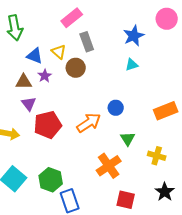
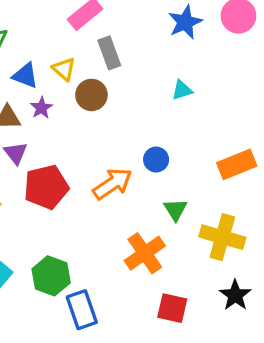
blue star: (134, 36) -> (185, 22), moved
yellow cross: (157, 156) -> (222, 237), size x1.5

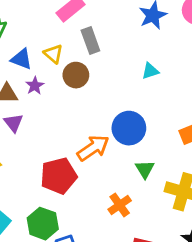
blue circle: (156, 160) -> (129, 128), size x1.6
red pentagon: (46, 187) -> (59, 176), moved
orange cross: (145, 253) -> (120, 205), size x0.7

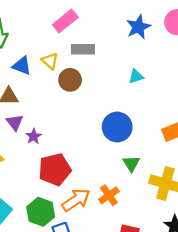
gray rectangle: (90, 41) -> (83, 49), turned -70
purple star: (35, 86) -> (34, 136), moved
orange arrow: (93, 148) -> (76, 200), moved

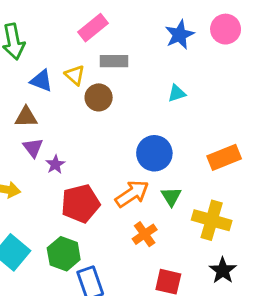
orange arrow: (76, 200) -> (132, 194), moved

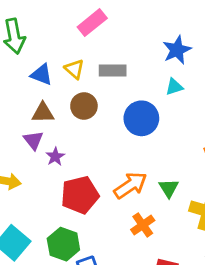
blue star: (179, 35) -> (177, 50), moved
gray rectangle: (114, 61) -> (113, 70), moved
brown circle: (99, 97) -> (84, 106), moved
brown triangle: (26, 117) -> (43, 113), moved
blue circle: (154, 153) -> (141, 118), moved

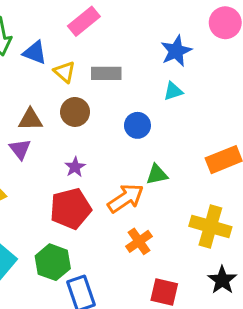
blue triangle: (42, 75) -> (35, 52), moved
blue circle: (141, 118) -> (137, 125), size x0.7
purple star: (55, 157) -> (75, 167), moved
green triangle: (169, 188) -> (157, 174), moved, turned 50

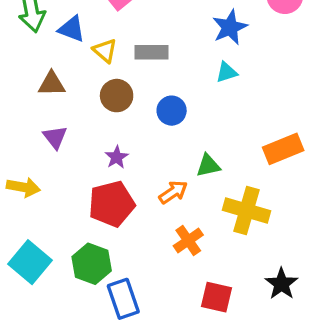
brown triangle: (30, 119) -> (52, 84), moved
blue circle: (137, 125) -> (172, 111), moved
orange arrow: (126, 198) -> (173, 192), size x0.7
yellow cross: (210, 226) -> (247, 211), moved

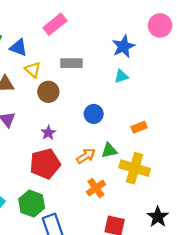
yellow triangle: (105, 51) -> (33, 70), moved
blue circle: (172, 111) -> (94, 114), moved
orange rectangle: (283, 149) -> (139, 127), moved, size x0.6
green triangle: (208, 166) -> (109, 150), moved

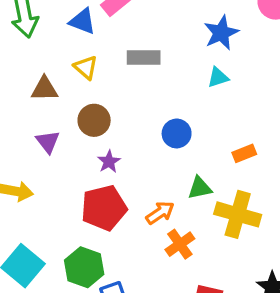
blue triangle: (18, 48) -> (82, 21), moved
brown circle: (48, 92) -> (94, 120), moved
orange arrow: (86, 156) -> (160, 213), moved

